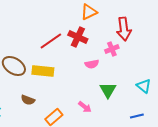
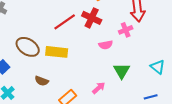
pink arrow: (85, 107) -> (99, 88), turned -80

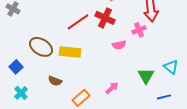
green triangle: (122, 71) -> (146, 76), moved

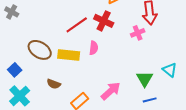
pink semicircle: (119, 45) -> (94, 48), moved, turned -72
pink arrow: (112, 88) -> (111, 91), size x1.5
cyan cross: (21, 93) -> (20, 96), size x1.5
blue line: (164, 97) -> (150, 100), moved

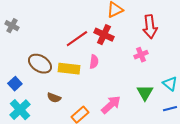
pink cross: (138, 33) -> (141, 55), moved
blue line: (150, 100) -> (170, 109), moved

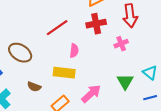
red cross: (104, 35) -> (96, 24), moved, turned -36
yellow rectangle: (69, 69) -> (64, 73), moved

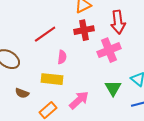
pink cross: (121, 44) -> (109, 50), size x1.6

